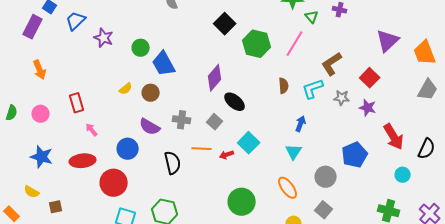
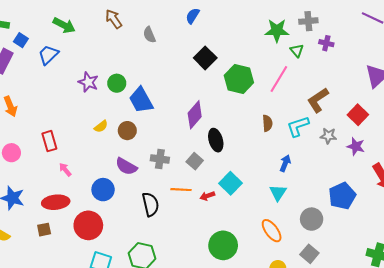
purple star: (104, 38) -> (88, 82), moved
black ellipse: (235, 102) -> (216, 140), turned 35
brown square: (56, 207) -> (44, 230), moved

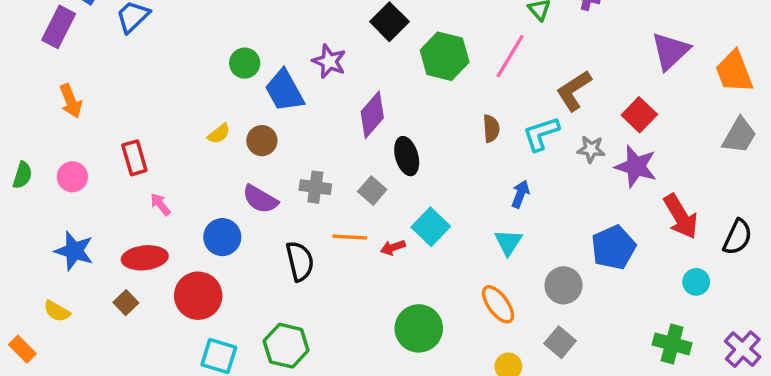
purple star: (88, 82) -> (329, 61), moved
purple star: (356, 146) -> (636, 166), size x1.4
brown square: (44, 230) -> (126, 303), turned -32

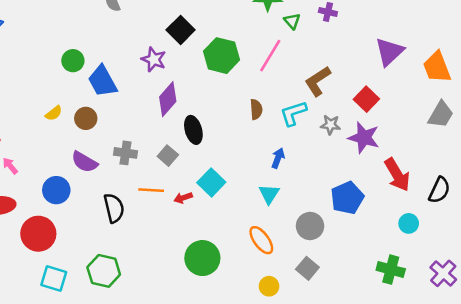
purple star: (329, 61) -> (154, 59), moved

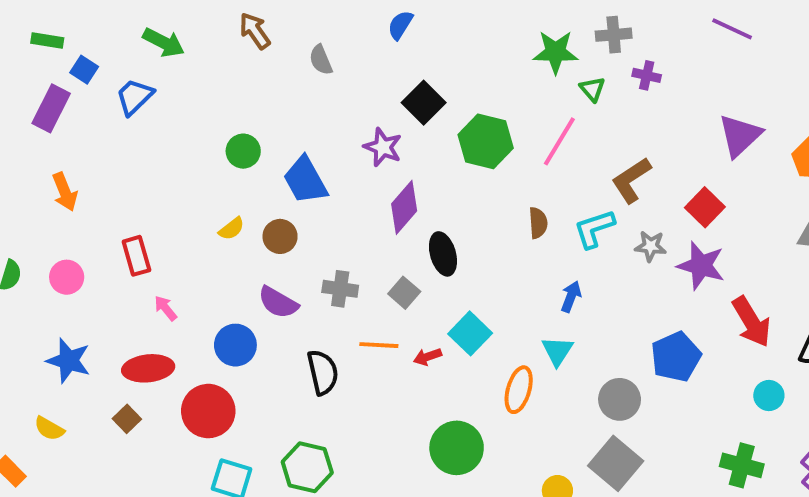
green circle: (73, 61) -> (243, 151), moved
orange ellipse: (261, 240) -> (519, 390), moved, turned 52
gray square: (307, 268) -> (616, 463), size x1.5

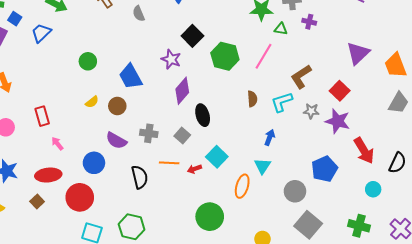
green triangle: (592, 89) -> (281, 29), turned -40
green circle: (243, 151) -> (88, 61), moved
gray square: (616, 463) -> (308, 225), moved

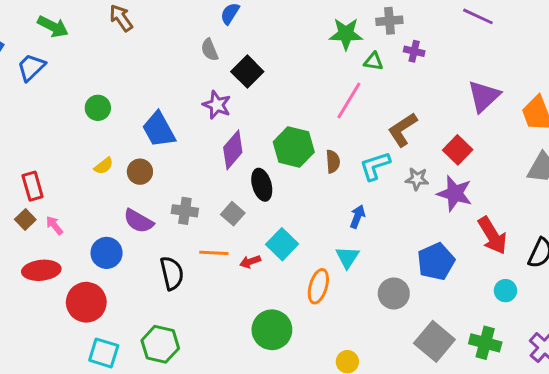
gray semicircle: (139, 14) -> (210, 50), moved
green hexagon: (225, 56) -> (294, 147), moved
brown square: (37, 201) -> (25, 220), moved
gray square: (308, 225) -> (434, 341), moved

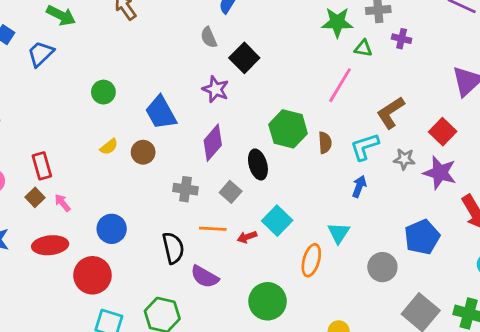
purple diamond: (233, 150) -> (213, 143), moved
blue arrow: (358, 217) -> (359, 186), moved
purple semicircle: (138, 221) -> (205, 277), moved

